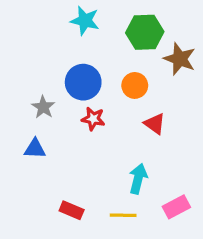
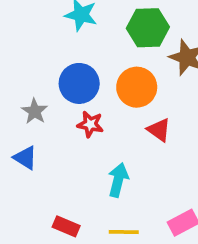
orange circle: (135, 85) -> (137, 87), size x1.4
blue triangle: (35, 149) -> (25, 158), turned 30
cyan arrow: (138, 179) -> (118, 180), moved

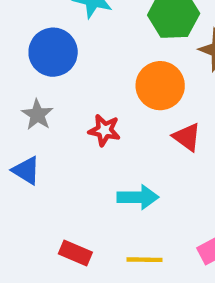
blue circle: (79, 83) -> (53, 52), moved
cyan arrow: (118, 180) -> (138, 197), turned 76

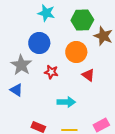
blue circle: (53, 52) -> (39, 43), moved
gray star: (37, 115) -> (21, 65), size x1.5

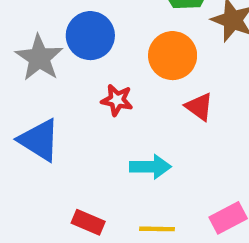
gray star: (21, 65) -> (39, 58), moved
blue triangle: (16, 90) -> (39, 140), size x1.5

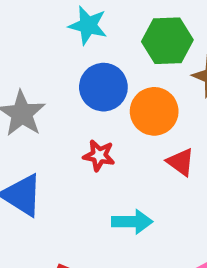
blue circle: (90, 36) -> (103, 87), moved

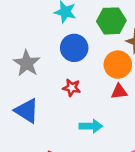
orange circle: (154, 111) -> (118, 65), moved
red triangle: (181, 162) -> (119, 91), turned -42

